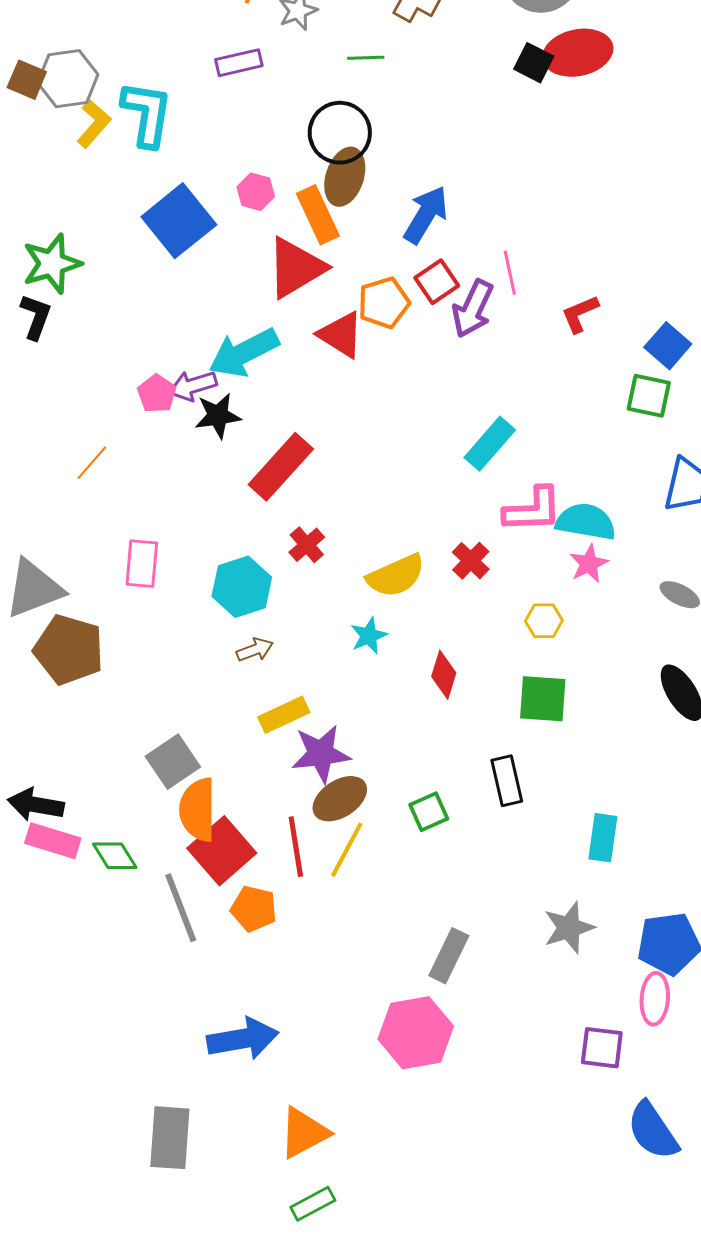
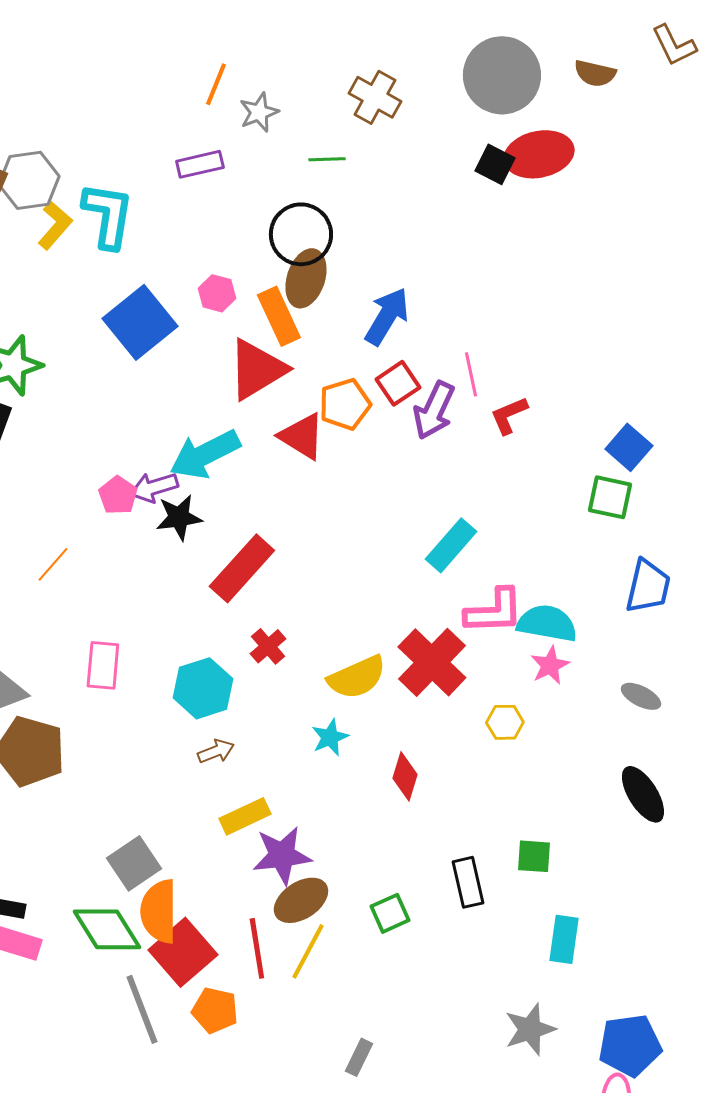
red L-shape: (580, 314) -> (509, 415), moved
red cross: (471, 561) -> (432, 662), size x1.8
green square: (543, 699) -> (534, 856), moved, size x0.7
green diamond: (115, 856) -> (107, 929), moved, size x1.5
gray rectangle: (449, 956) -> (359, 1057), moved, size x0.7

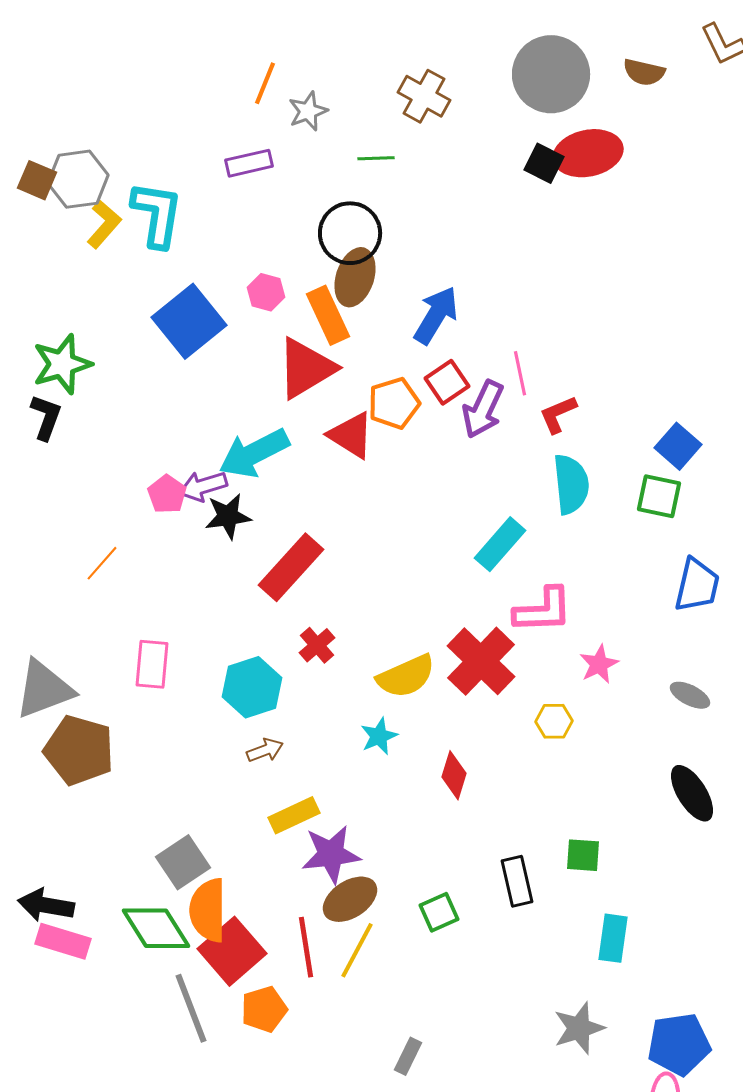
cyan semicircle: (547, 623) -> (571, 484), moved, turned 74
orange pentagon: (215, 1010) -> (264, 1009), turned -30

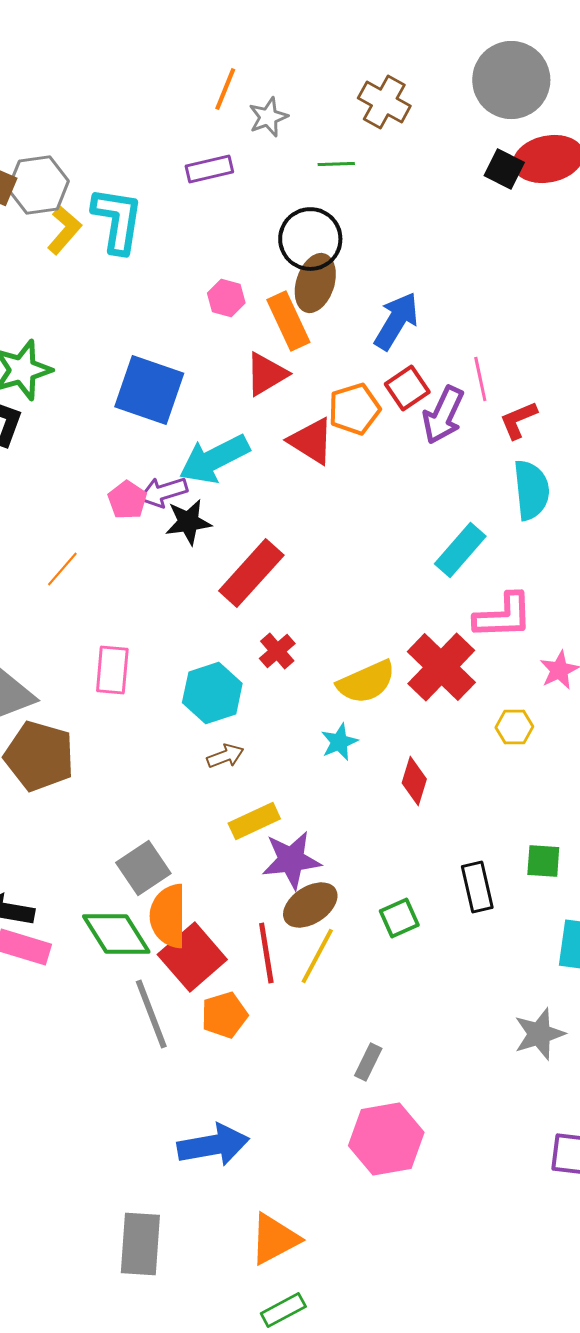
blue square: (189, 321) -> (149, 390), moved, turned -32
red triangle: (306, 368) -> (266, 374), size x0.7

